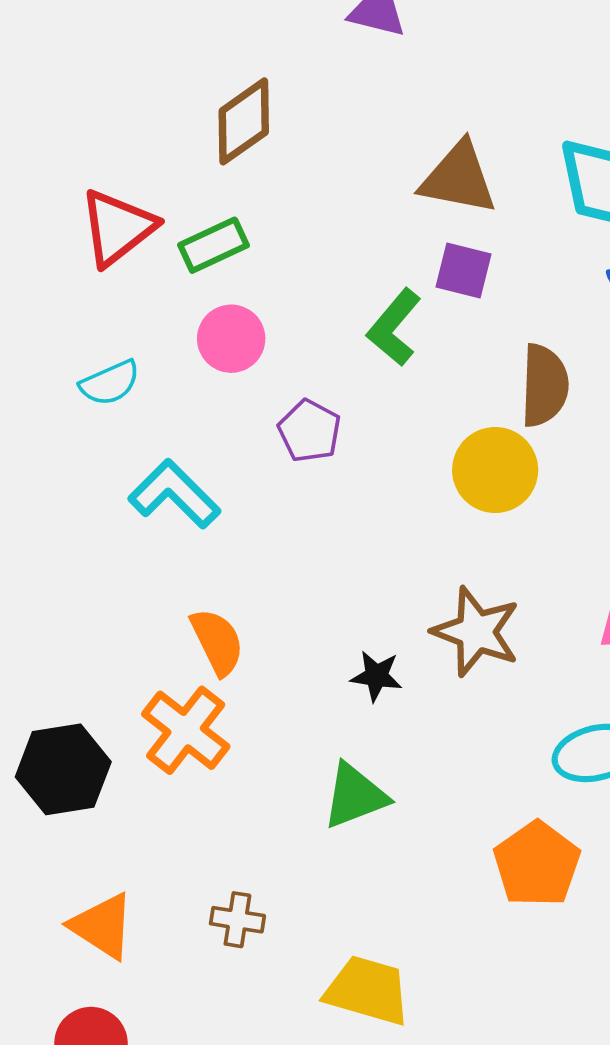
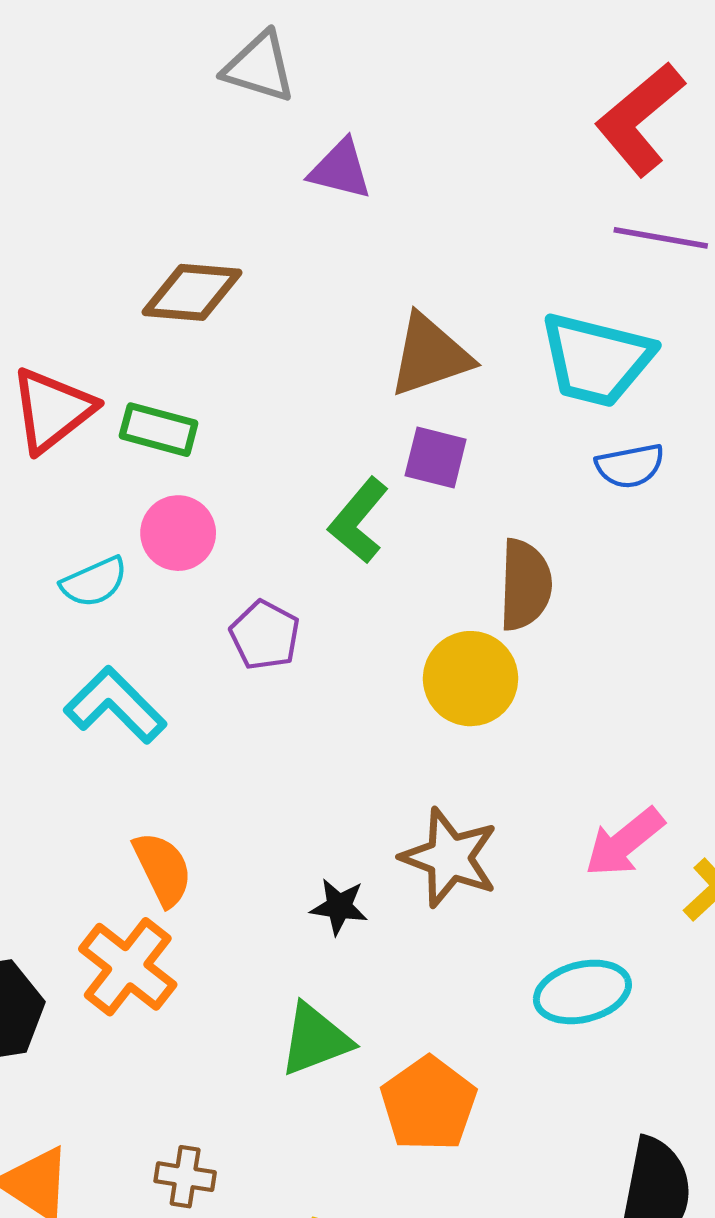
brown diamond: (244, 121) -> (192, 292), turned 40
brown triangle: (459, 178) -> (430, 355), turned -30
green rectangle: (213, 245) -> (159, 430), turned 40
cyan semicircle: (110, 383) -> (94, 582), moved
orange pentagon: (537, 864) -> (429, 1104), moved

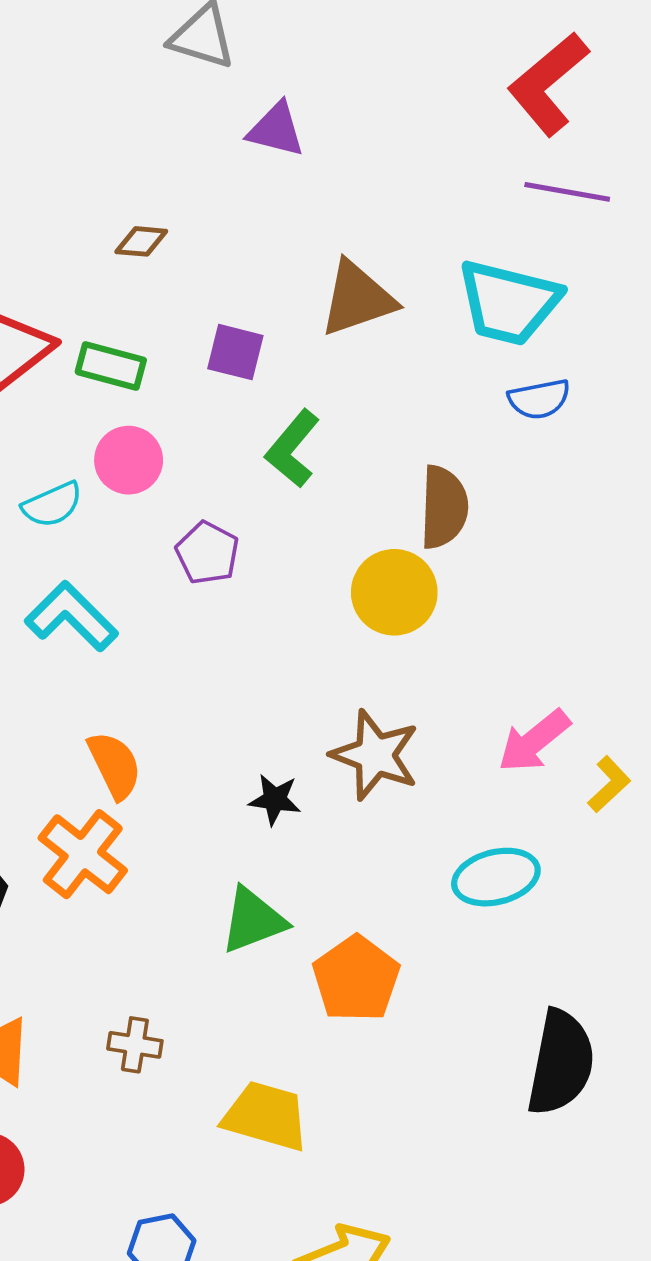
brown diamond: (192, 292) -> (141, 241), size x0.6
purple square: (436, 458) -> (235, 352), moved

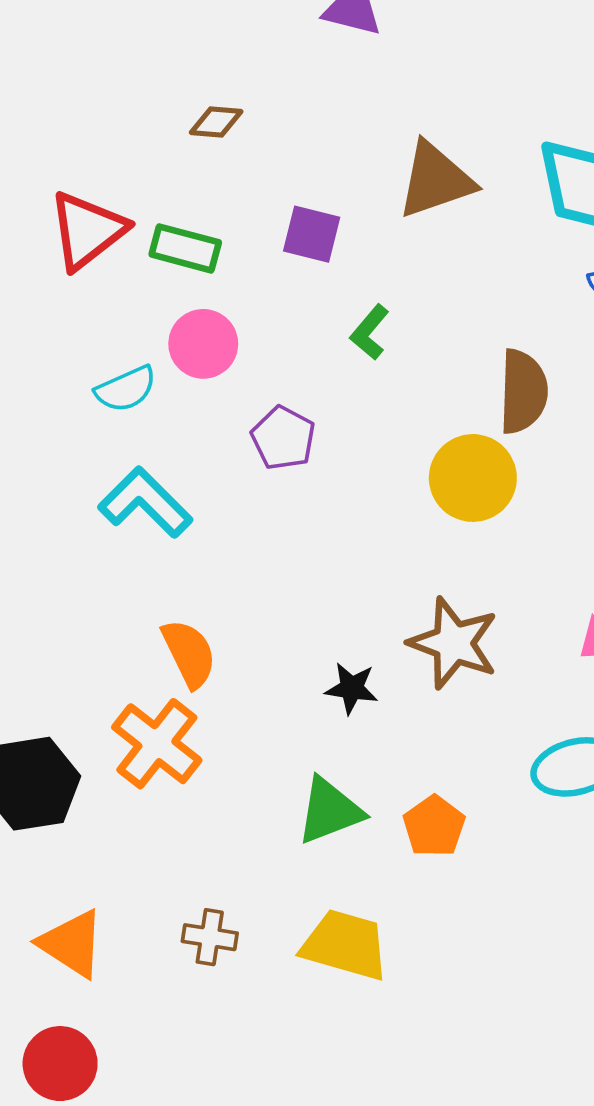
green L-shape: (293, 449) -> (370, 332), size x0.7
orange pentagon: (356, 979) -> (434, 826), moved, size x0.7
yellow trapezoid: (266, 1116) -> (345, 945), moved

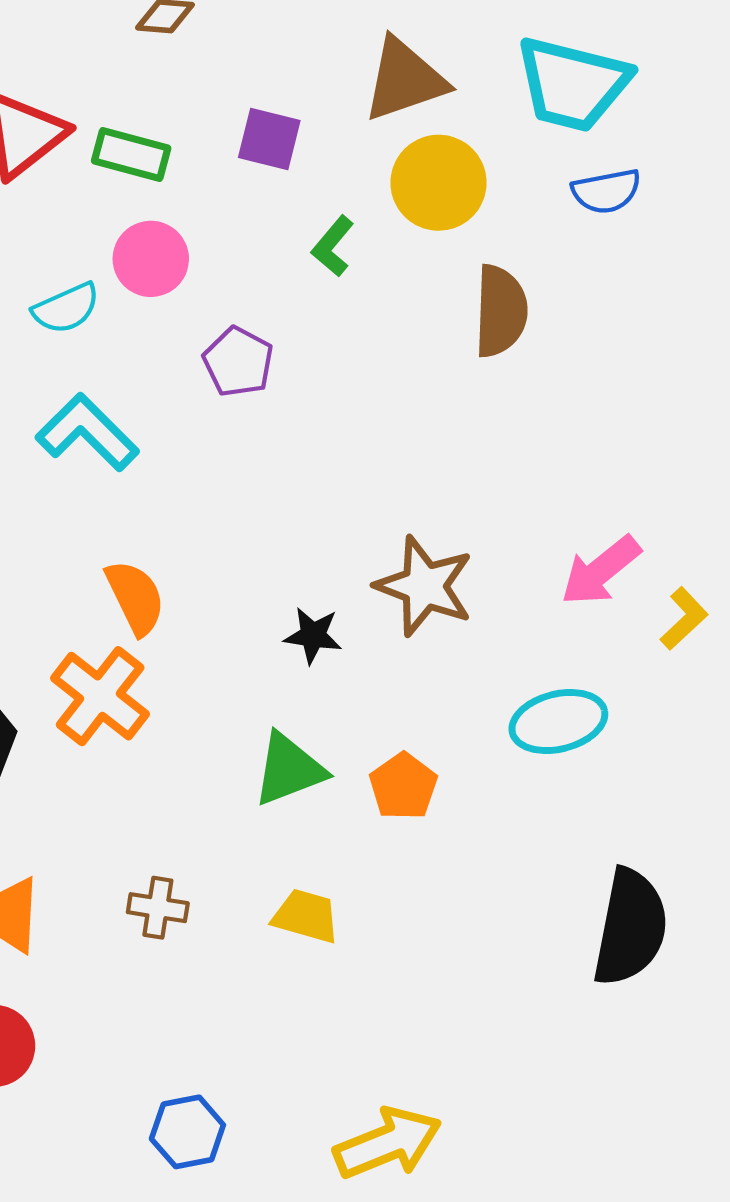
yellow circle: (473, 478) -> (439, 183), moved
yellow trapezoid: (345, 945) -> (306, 916), size x0.7

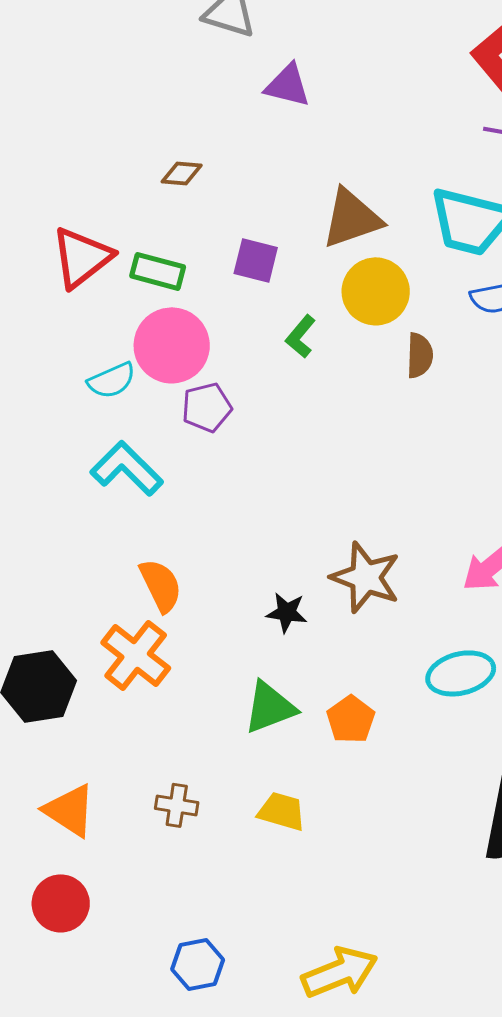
pink circle: (151, 259) -> (172, 345), size x1.4
brown semicircle: (501, 311) -> (420, 355), moved, size x0.7
purple pentagon: (238, 362) -> (207, 407), moved, turned 30

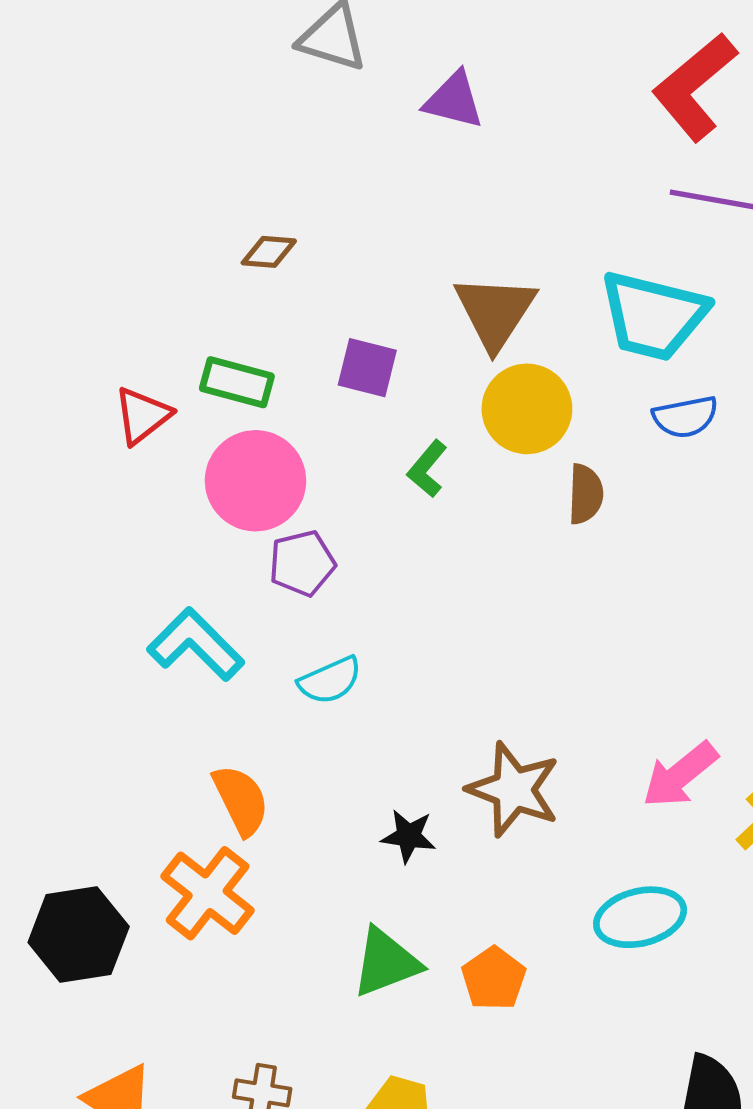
purple triangle: (288, 85) -> (454, 100), moved
brown triangle: (352, 218) -> (495, 312), turned -38
red triangle: (82, 257) -> (142, 416), moved, size x0.7
cyan semicircle: (112, 380) -> (330, 680), moved

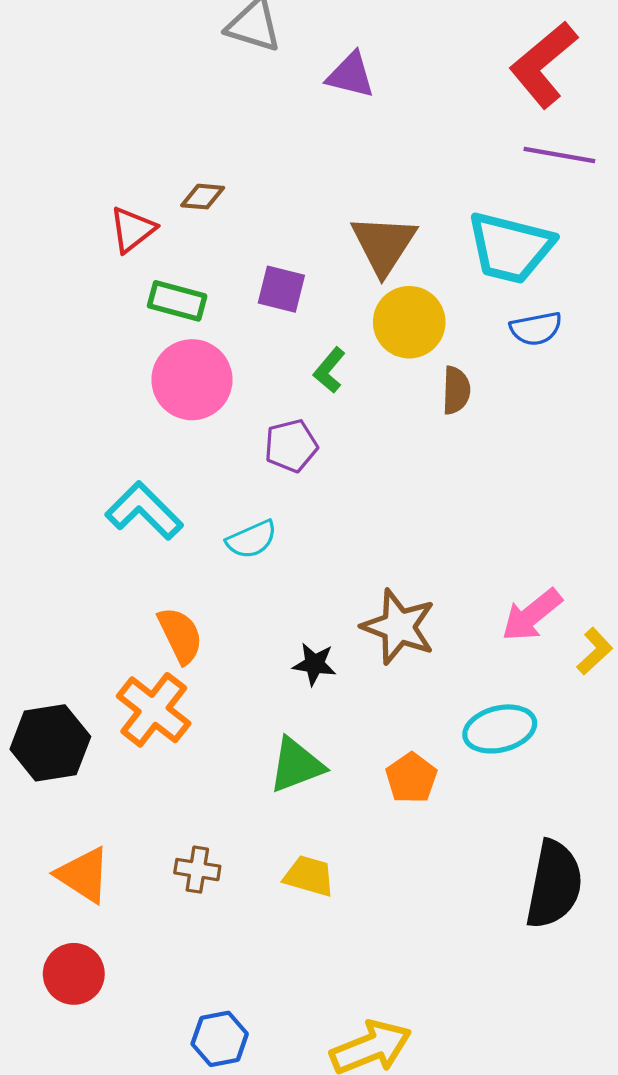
red triangle: (142, 416) -> (132, 230), moved
purple pentagon: (302, 563) -> (291, 446), moved
orange pentagon: (494, 978) -> (411, 778), moved

